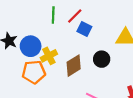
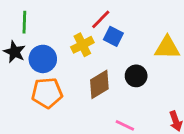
green line: (53, 15) -> (24, 22), moved
yellow cross: (49, 56) -> (82, 45), moved

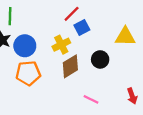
blue square: (113, 36) -> (82, 28), turned 35
yellow cross: (82, 45) -> (61, 45), moved

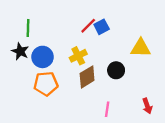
blue square: (82, 28) -> (102, 27), moved
pink line: (91, 99) -> (107, 109), turned 72

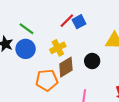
green line: (28, 28) -> (27, 29), moved, turned -56
orange pentagon: (46, 84) -> (47, 80), moved

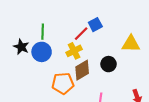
red line: (67, 21) -> (81, 34), moved
green line: (27, 29) -> (43, 32), turned 56

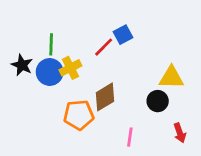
yellow triangle: (131, 44) -> (171, 78), moved
yellow cross: (74, 51) -> (70, 68), moved
black circle: (109, 64) -> (158, 101), moved

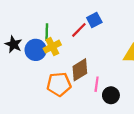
green line: (51, 44) -> (47, 32), moved
black circle: (158, 101) -> (111, 95), moved
pink line: (130, 137) -> (97, 84), moved

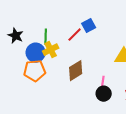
black star: (14, 44) -> (16, 36), moved
orange pentagon: (59, 84) -> (35, 71), moved
pink line: (97, 84) -> (103, 83), moved

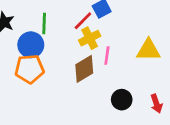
yellow cross: (51, 50) -> (90, 38), moved
pink line: (103, 83) -> (107, 56), moved

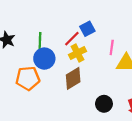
blue circle: (31, 45) -> (44, 59), moved
pink line: (107, 56) -> (112, 47), moved

